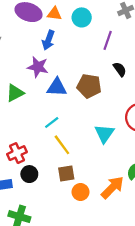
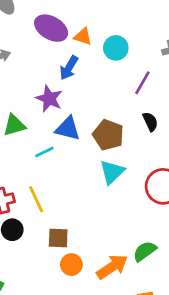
cyan line: (52, 122) -> (44, 152), moved
cyan triangle: (104, 134) -> (112, 172), moved
yellow line: (62, 145) -> (36, 199), moved

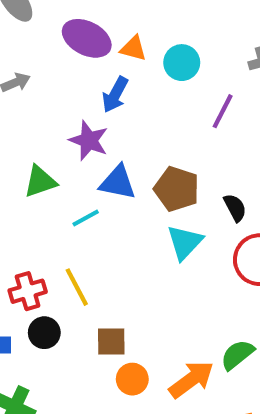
black semicircle: (150, 122) -> (235, 208), moved

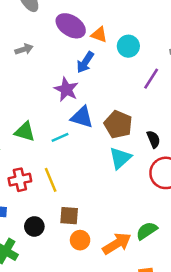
green triangle: (40, 181) -> (25, 132), moved, turned 30
black circle: (44, 333) -> (34, 226), moved

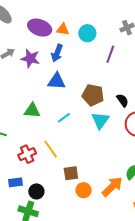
purple star: (66, 89) -> (30, 58), moved
blue triangle: (82, 117) -> (57, 81), moved
green triangle: (25, 132) -> (32, 111), moved
cyan line: (60, 137) -> (64, 118), moved
black circle: (34, 226) -> (36, 191), moved

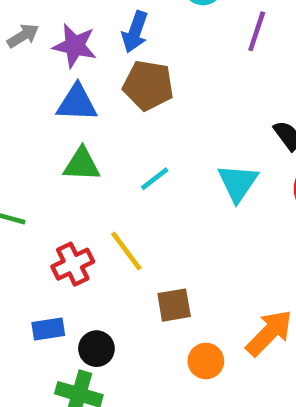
blue triangle: (57, 81) -> (77, 103), moved
brown pentagon: (93, 95) -> (148, 85), moved
orange circle: (84, 190) -> (206, 361), moved

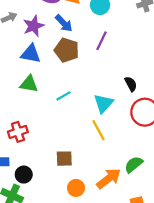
purple line: (257, 31) -> (101, 41), moved
blue arrow: (135, 32) -> (64, 23), turned -72
purple star: (75, 46) -> (34, 26), turned 30
yellow line: (126, 251) -> (98, 130), moved

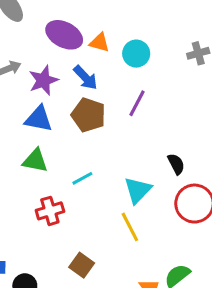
red cross: (18, 132) -> (50, 211), moved
brown square: (64, 159) -> (82, 265), turned 36

